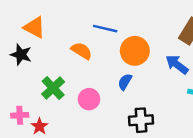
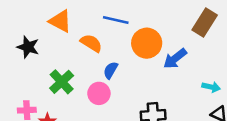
orange triangle: (35, 27) -> (60, 21), moved
blue arrow: (177, 64) -> (175, 59), moved, turned -75
blue semicircle: (125, 82) -> (111, 70), moved

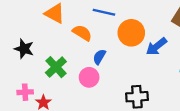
black star: (28, 47) -> (24, 49), moved

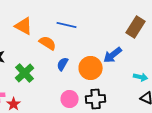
orange circle: (131, 33) -> (91, 68), moved
pink circle: (89, 77) -> (70, 99), moved

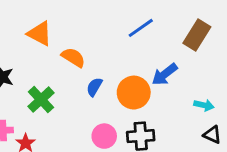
blue line: (67, 25) -> (141, 28), moved, turned -48

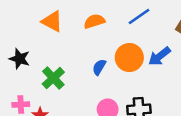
orange semicircle: (73, 57) -> (94, 21), moved, turned -50
orange circle: (134, 93) -> (129, 58), moved

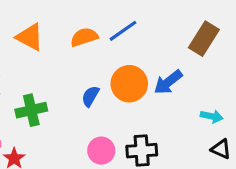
blue line: (139, 17) -> (123, 31), moved
green cross: (53, 78) -> (31, 110), turned 30

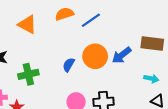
orange semicircle: (84, 37) -> (64, 14), moved
brown rectangle: (204, 39) -> (152, 44), moved, turned 65

